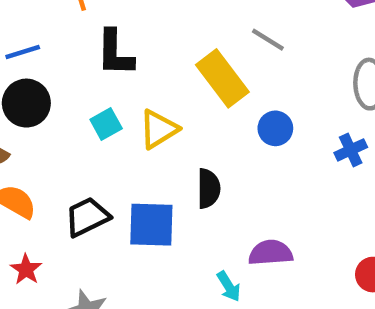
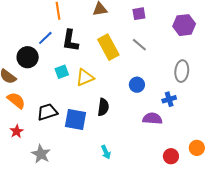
blue line: (23, 52) -> (45, 38), moved, turned -35
yellow rectangle: (222, 78) -> (108, 47), moved
purple semicircle: (271, 253) -> (152, 118), moved

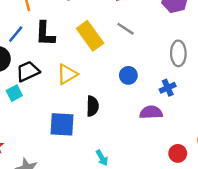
cyan square: (62, 72) -> (14, 93), moved
black trapezoid: (47, 112) -> (28, 71), moved

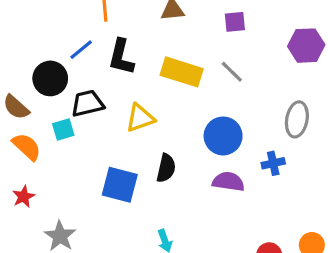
yellow rectangle: (90, 36) -> (182, 72), turned -48
blue circle: (128, 75) -> (223, 136), size x1.5
purple semicircle: (151, 112) -> (228, 182), moved

